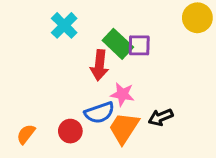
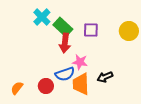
yellow circle: (197, 18) -> (129, 31), moved
green rectangle: (118, 44) -> (63, 27), moved
orange trapezoid: (124, 128) -> (81, 84), turned -35

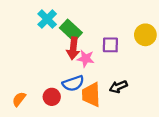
purple square: (91, 30) -> (110, 45), moved
pink star: (80, 62) -> (86, 58), moved

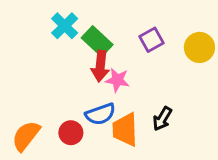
purple square: (110, 45) -> (151, 40), moved, turned -30
black arrow: (118, 87) -> (162, 119), turned -36
orange semicircle: (19, 99) -> (26, 136), size x1.5

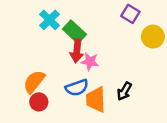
purple square: (151, 40) -> (130, 14), moved, turned -30
red circle: (71, 133) -> (39, 102), moved
orange semicircle: (26, 136) -> (34, 82), moved

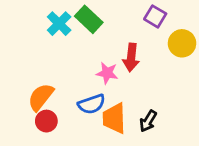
green rectangle: (74, 32) -> (89, 19), moved
red arrow: (77, 51) -> (131, 57), moved
black arrow: (124, 91) -> (148, 121), moved

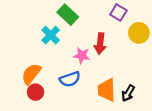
cyan cross: (59, 24) -> (51, 35), moved
orange trapezoid: (114, 118) -> (107, 90), moved
black arrow: (148, 121) -> (128, 93), moved

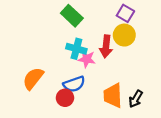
yellow circle: (139, 33) -> (124, 35), moved
cyan cross: (51, 35) -> (76, 49), moved, turned -30
red circle: (36, 92) -> (65, 98), moved

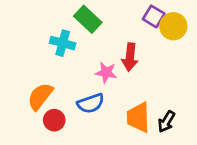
yellow circle: (124, 35) -> (173, 26), moved
cyan cross: (76, 49) -> (63, 43), moved
red circle: (65, 98) -> (54, 120), moved

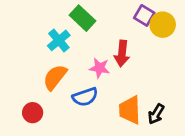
cyan cross: (63, 43) -> (59, 40), turned 35
orange semicircle: (40, 96) -> (55, 77), moved
red circle: (54, 120) -> (33, 113), moved

